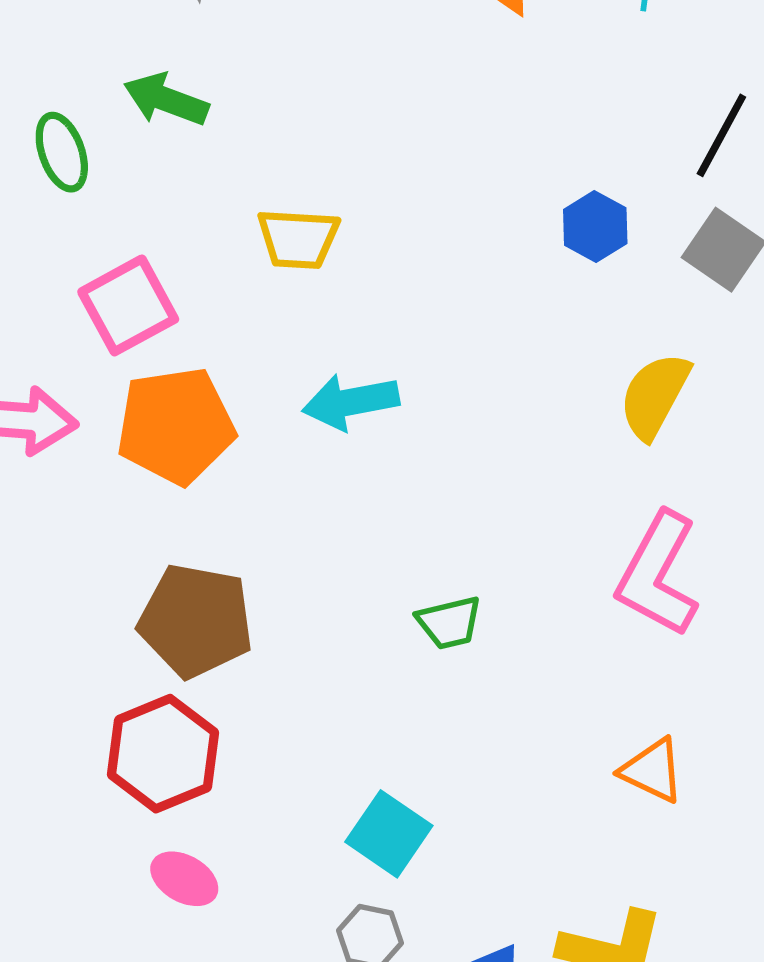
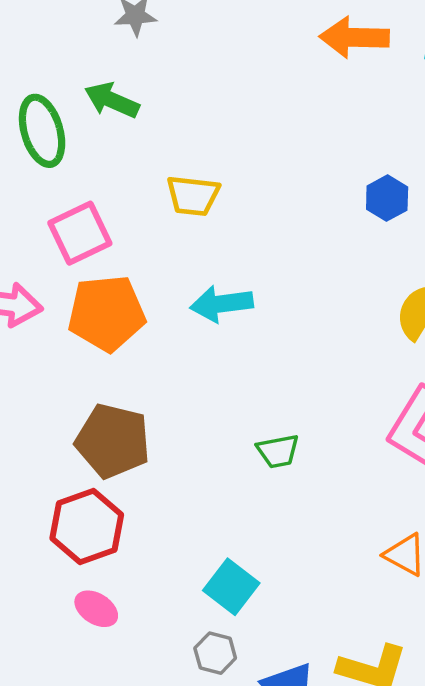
green ellipse: (62, 152) -> (42, 131), size x1.4

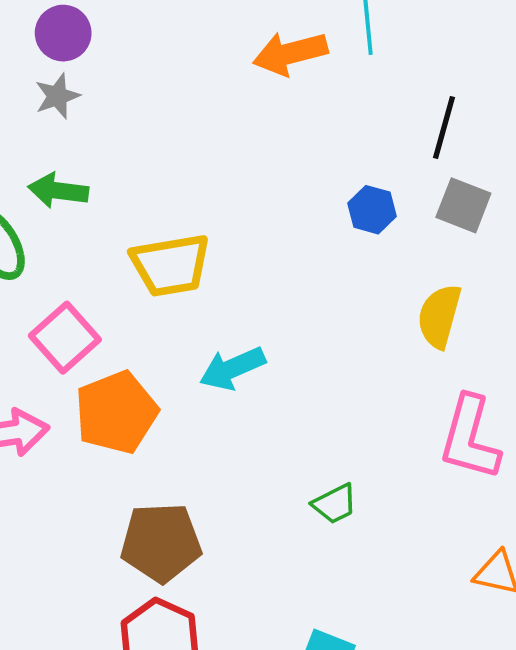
yellow trapezoid: (193, 196) -> (171, 265), size x1.4

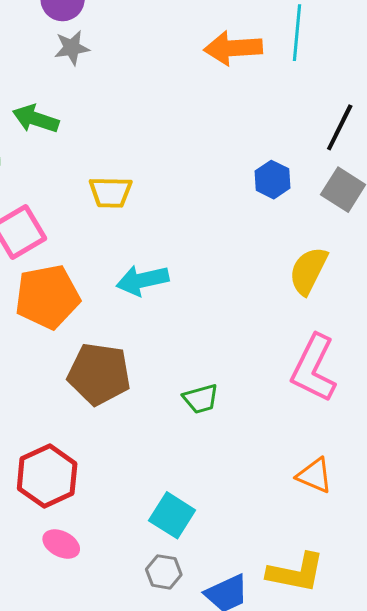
gray star: (57, 96) -> (72, 48), moved
yellow trapezoid: (171, 265) -> (111, 192), size x0.7
brown pentagon: (161, 543) -> (99, 374), moved

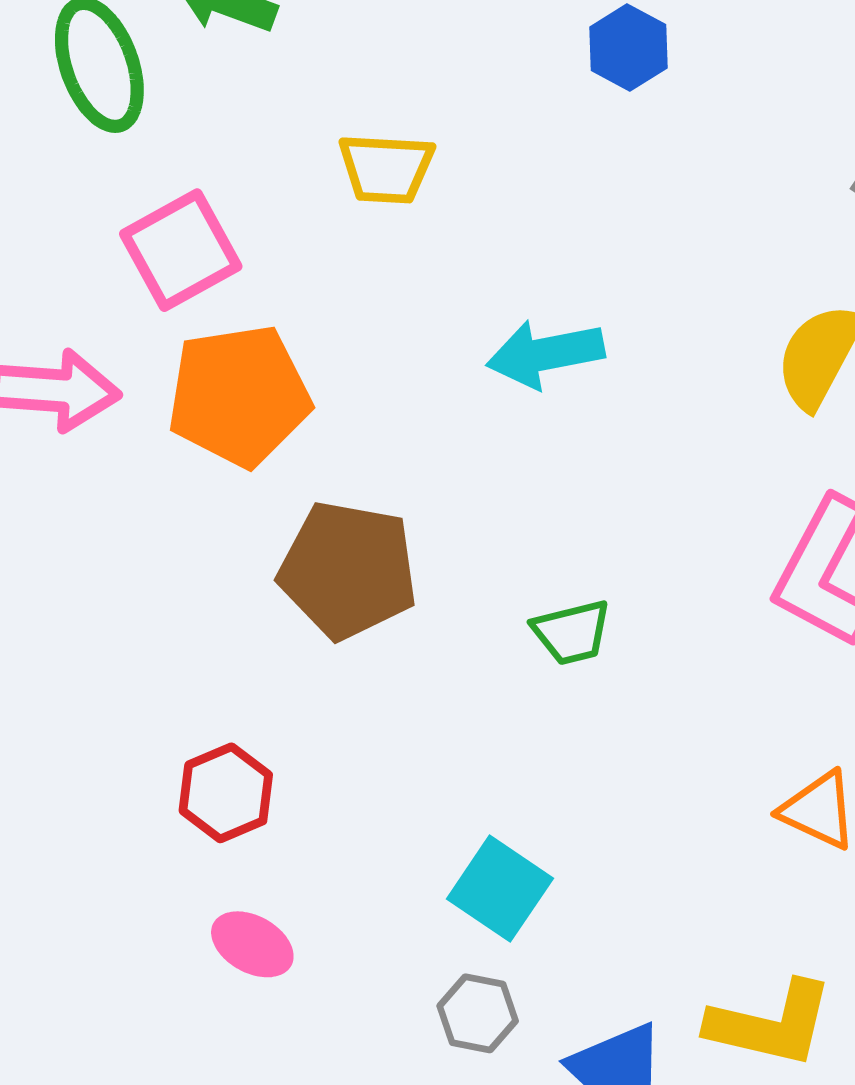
blue hexagon: (273, 180) -> (628, 48), moved
cyan arrow: (143, 280) -> (545, 354), moved
red hexagon: (47, 476) -> (226, 793), size x0.7

